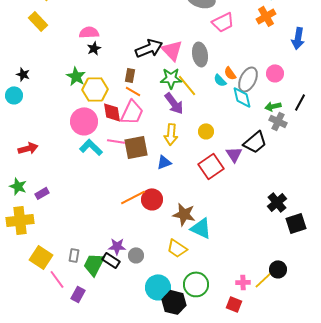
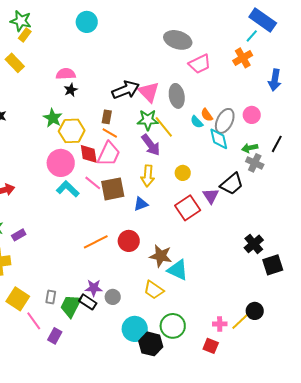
pink line: (116, 141) -> (93, 183), turned 30
orange line: (133, 197) -> (96, 242), moved

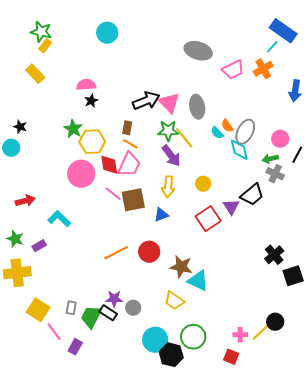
pink trapezoid: (200, 64) -> (233, 70), moved
pink circle: (252, 115) -> (280, 139), moved
cyan L-shape: (68, 189) -> (59, 219), moved

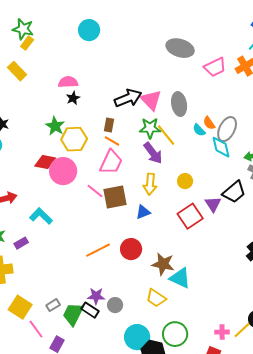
red diamond: (109, 165) -> (45, 162), moved, turned -70
gray rectangle: (71, 308) -> (53, 305), turned 48

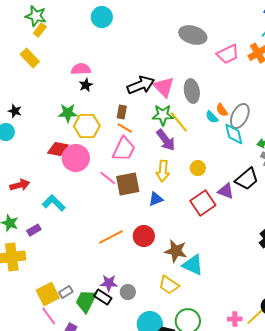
green star: (55, 126) -> (68, 113), turned -30
purple triangle: (213, 204) -> (226, 191), turned -36
yellow square: (20, 307) -> (48, 294), moved, turned 30

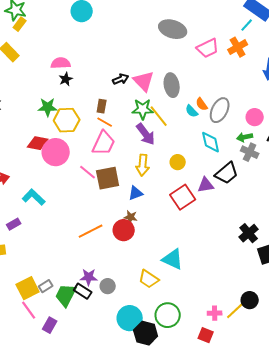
black arrow: (141, 85) -> (121, 79), size x0.6
cyan diamond: (234, 134) -> (211, 142), moved
purple triangle: (226, 191) -> (206, 185), turned -30
brown star: (176, 251) -> (131, 217), moved, size x0.6

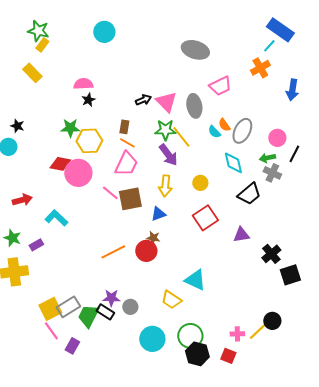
pink trapezoid: (208, 48) -> (220, 86), moved
purple triangle: (206, 185) -> (241, 235), moved
gray rectangle: (46, 286) -> (68, 307), size x1.6
black hexagon: (146, 333) -> (197, 354), moved

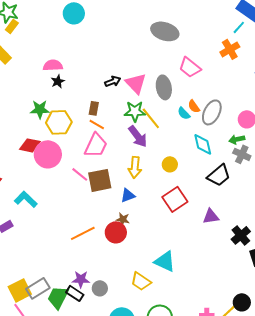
pink trapezoid: (220, 86) -> (190, 67), turned 65

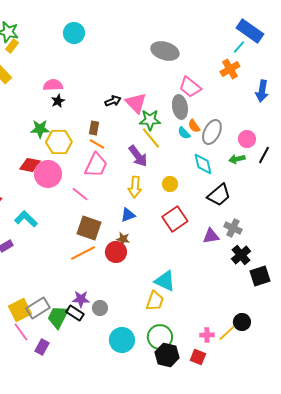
gray ellipse: (164, 87) -> (180, 107), moved
green star: (135, 111) -> (150, 120), moved
gray cross: (242, 154) -> (233, 228), moved
brown square: (100, 180) -> (89, 228), moved, turned 30
yellow trapezoid: (141, 281) -> (155, 301), moved, turned -105

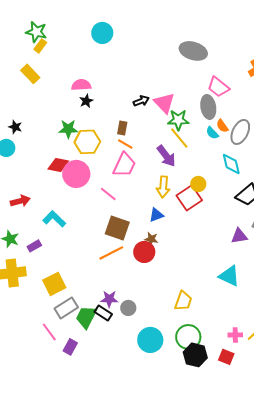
red square: (175, 219) -> (189, 198), moved
cyan triangle: (165, 281) -> (229, 276), moved
yellow square: (20, 310) -> (54, 284), moved

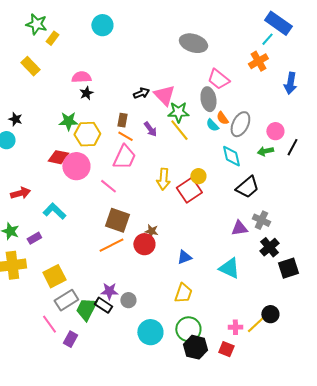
yellow rectangle: (40, 46) -> (52, 38), moved
purple arrow: (166, 156) -> (150, 129), moved, size x0.7
blue triangle: (156, 215) -> (184, 257), moved

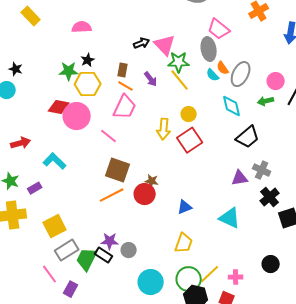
black star: (86, 93) -> (88, 60), moved
yellow circle: (198, 176) -> (189, 114), moved
yellow line: (256, 324) -> (210, 274), moved

